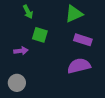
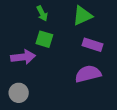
green arrow: (28, 12) -> (42, 13), moved
purple arrow: (21, 51) -> (23, 57), size x1.5

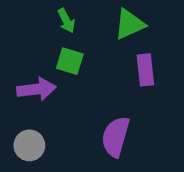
purple rectangle: (92, 45) -> (145, 70), turned 66
purple semicircle: (88, 74) -> (115, 137), moved, turned -60

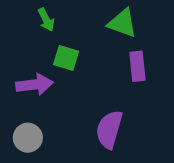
green arrow: (66, 21) -> (46, 20), moved
green triangle: (130, 24) -> (122, 23), turned 44

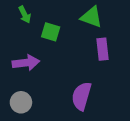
green arrow: (46, 20) -> (25, 15), moved
green square: (66, 58) -> (51, 32), moved

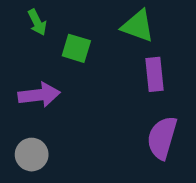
purple semicircle: (82, 96) -> (162, 138), moved

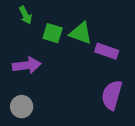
green triangle: (138, 26) -> (81, 33), moved
purple rectangle: (155, 74) -> (107, 51), turned -65

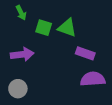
purple rectangle: (107, 51) -> (85, 53), moved
purple semicircle: (112, 95) -> (93, 79), turned 70

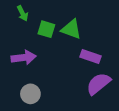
purple semicircle: (93, 79) -> (98, 84), turned -35
gray circle: (18, 89) -> (30, 94), moved

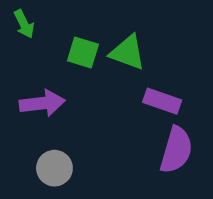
green arrow: (22, 13) -> (24, 24), moved
purple semicircle: (98, 84) -> (176, 150), turned 145

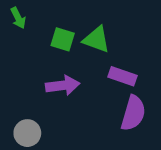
purple arrow: (42, 103) -> (63, 85), moved
gray circle: (54, 168) -> (27, 133), moved

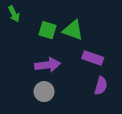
purple semicircle: (133, 113) -> (101, 86), size x0.7
gray circle: (27, 133) -> (44, 92), moved

